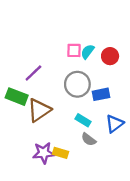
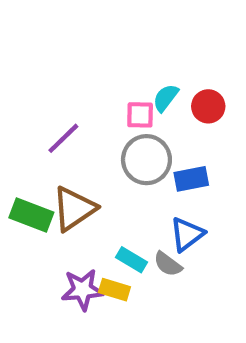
pink square: (74, 50) -> (140, 115), moved
green rectangle: (17, 97) -> (31, 215), moved
cyan rectangle: (83, 120) -> (132, 260), moved
blue triangle: (115, 124) -> (187, 234), moved

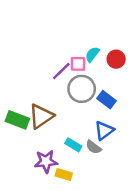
purple line: (63, 138) -> (61, 71), moved
blue rectangle: (191, 179) -> (107, 100), turned 48
yellow rectangle: (114, 290) -> (64, 175), moved

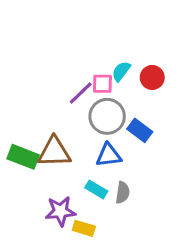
brown triangle: (41, 116) -> (54, 152), turned 32
blue triangle: (104, 131) -> (109, 155), moved, turned 30
gray semicircle: (93, 147) -> (123, 193), turned -119

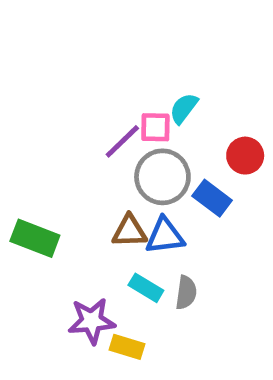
red circle: (152, 77) -> (245, 156), moved
brown triangle: (54, 152) -> (129, 231), moved, size x0.7

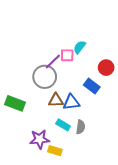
gray circle: (162, 177) -> (45, 77), moved

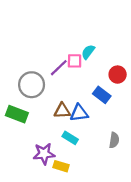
gray circle: (45, 77) -> (32, 85), moved
gray semicircle: (81, 127) -> (114, 140), moved

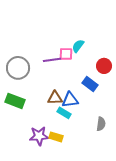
purple line: (59, 68) -> (52, 60), turned 36
gray circle: (32, 85) -> (18, 68), moved
cyan rectangle: (70, 138) -> (64, 113), moved
yellow rectangle: (61, 166) -> (56, 137), moved

